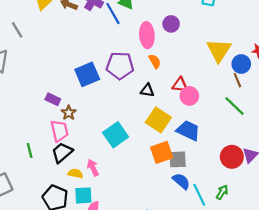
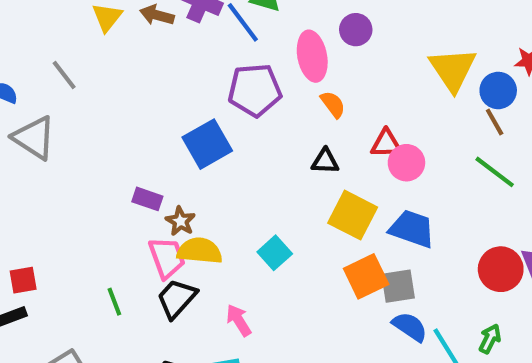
purple pentagon: (120, 66) -> (255, 90), moved
cyan square: (116, 135) -> (275, 253), size x0.7
yellow semicircle: (75, 174) -> (200, 251), moved, size x1.5

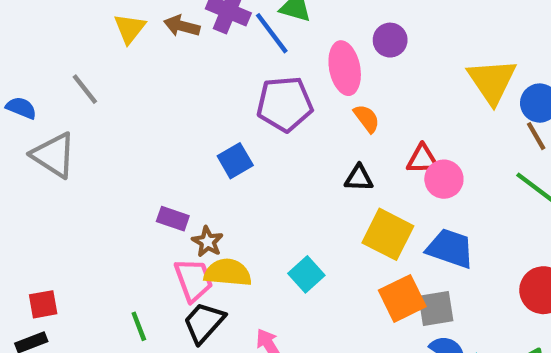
blue square: (207, 144) -> (235, 161), size x0.7

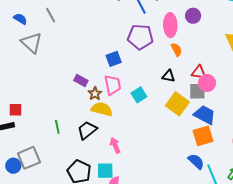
cyan square: (306, 274) -> (139, 95), moved
pink trapezoid: (194, 280) -> (113, 85), moved
orange square: (402, 298) -> (203, 136), moved
gray square: (436, 308) -> (197, 91), moved

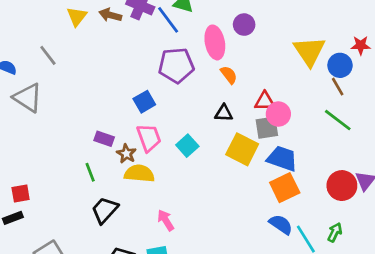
green line: (57, 127) -> (90, 172), moved
black trapezoid: (87, 130) -> (105, 210), moved

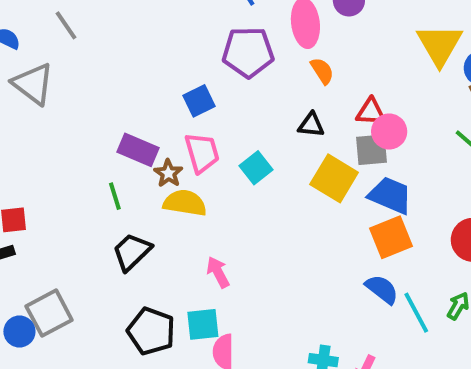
purple rectangle: (104, 139) -> (138, 150), size x1.4

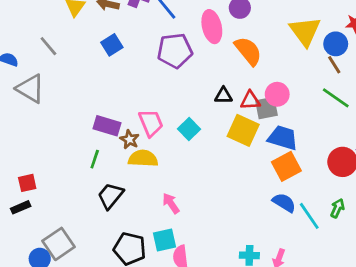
orange semicircle: (322, 71) -> (248, 51), moved, size x1.6
blue square: (199, 101) -> (112, 45), moved
red triangle: (371, 112) -> (250, 100), moved
green line: (115, 196) -> (95, 159), turned 42

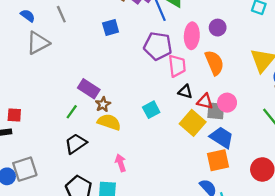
gray triangle: (30, 89) -> (38, 43), turned 45
pink trapezoid: (151, 123) -> (177, 66), moved

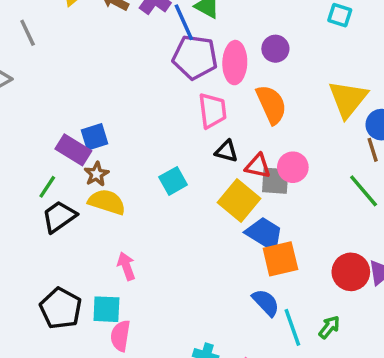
blue square: (111, 27) -> (95, 137), moved
purple pentagon: (158, 46) -> (195, 57), moved
blue trapezoid: (222, 137) -> (264, 234), moved
black trapezoid: (76, 144) -> (59, 217), moved

